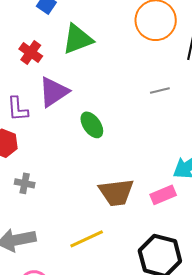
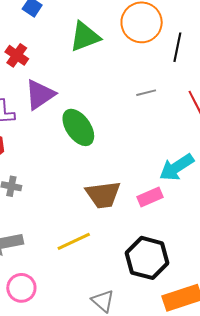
green triangle: (77, 39) -> (85, 37), moved
green ellipse: (92, 125) -> (78, 127), size x1.4

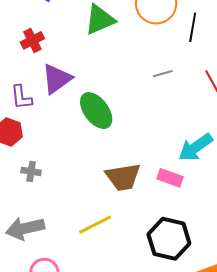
red cross: (17, 55) -> (32, 40), turned 30
pink rectangle: (150, 197) -> (170, 178), turned 45

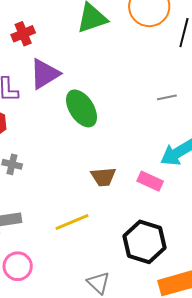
gray line: (163, 74) -> (167, 97), moved
brown trapezoid: (123, 177) -> (103, 177), size x0.7

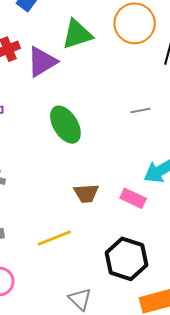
purple triangle: (45, 74) -> (42, 62), moved
gray line: (167, 97) -> (140, 110), moved

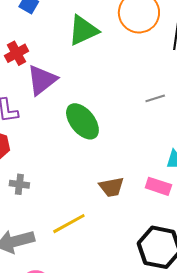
purple triangle: (42, 62) -> (42, 80), moved
yellow line: (54, 238) -> (69, 224), moved

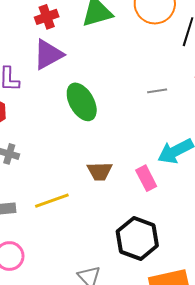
red cross: (17, 53) -> (47, 17), moved
pink rectangle: (158, 186) -> (146, 178), turned 35

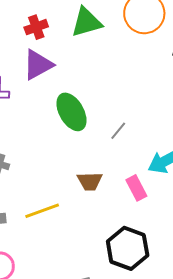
gray line: (157, 91) -> (118, 131), moved, turned -42

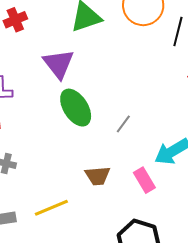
red cross: (36, 27) -> (15, 20), moved
purple triangle: (38, 65) -> (59, 64), moved, turned -36

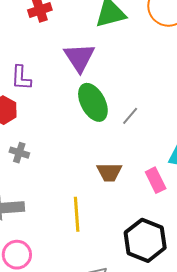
gray line: (123, 124) -> (130, 116), moved
yellow line: (51, 208) -> (77, 214), moved, turned -76

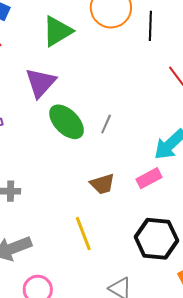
purple triangle: (79, 57) -> (41, 83), turned 32
pink rectangle: (156, 180) -> (149, 178), turned -75

